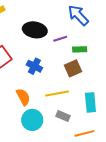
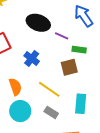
purple line: (60, 39) -> (62, 36), turned 32
yellow line: (57, 94) -> (49, 89), turned 35

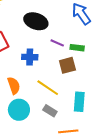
purple line: (62, 36) -> (57, 43), moved
blue cross: (32, 58) -> (30, 57), turned -35

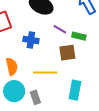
yellow line: (48, 88) -> (45, 73), turned -40
gray rectangle: (50, 111) -> (35, 97), moved, turned 32

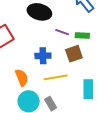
blue cross: (31, 40) -> (43, 56), moved

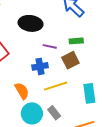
purple line: (62, 32) -> (50, 46), moved

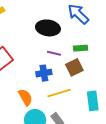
black ellipse: (31, 23) -> (48, 28), moved

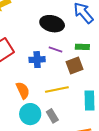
blue cross: (44, 73) -> (37, 60), moved

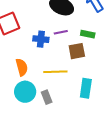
purple line: (56, 49) -> (61, 32), turned -40

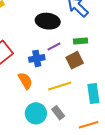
orange semicircle: (22, 67) -> (25, 81), moved

